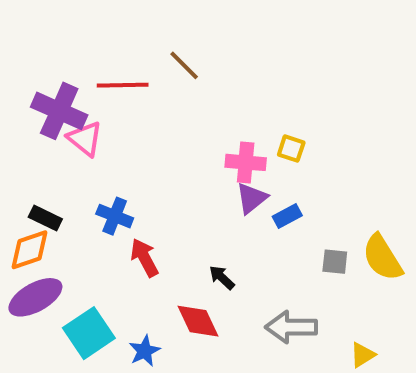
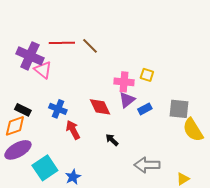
brown line: (184, 65) -> (90, 46), moved
gray square: (335, 262) -> (179, 109), moved, size x1.5
red diamond: (198, 321) -> (100, 107), moved

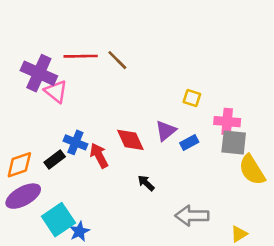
pink cross: (124, 82) -> (227, 122), moved
black rectangle: (23, 110) -> (55, 159), moved, turned -63
red arrow: (73, 130) -> (99, 156), moved
blue star: (73, 177) -> (79, 231), moved

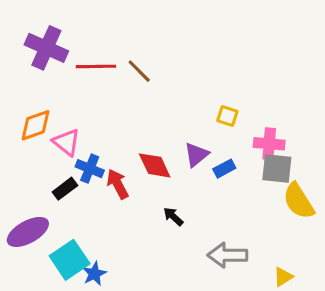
purple cross: (39, 73) -> (46, 48), moved
pink triangle: (56, 91) -> (67, 142), moved
orange diamond: (19, 165) -> (36, 125), moved

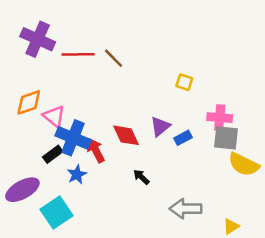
yellow square: (227, 116) -> (184, 82), moved
blue cross: (90, 169) -> (73, 138), size x1.5
yellow semicircle: (299, 201) -> (244, 164), turned -32
blue star: (94, 274) -> (77, 174), moved

